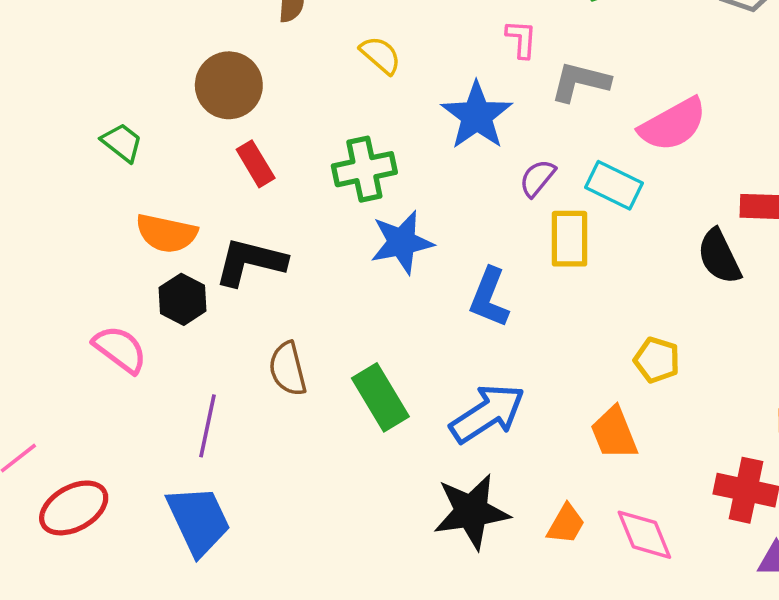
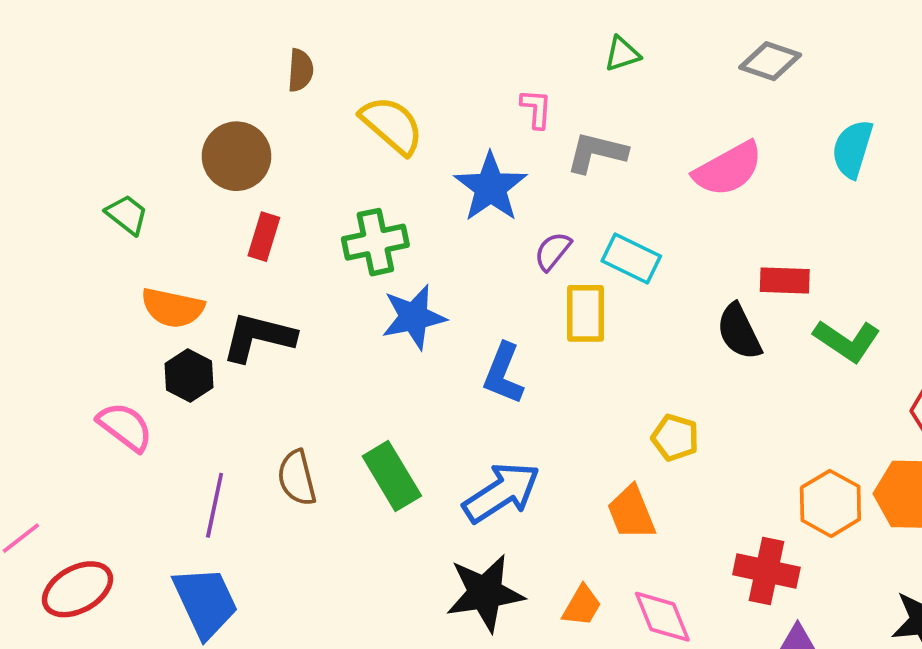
yellow semicircle: (380, 55) -> (392, 125), size x1.5
pink semicircle: (673, 125) -> (728, 169), moved
red rectangle: (256, 164) -> (264, 237), turned 48
brown semicircle: (288, 369) -> (297, 478), moved

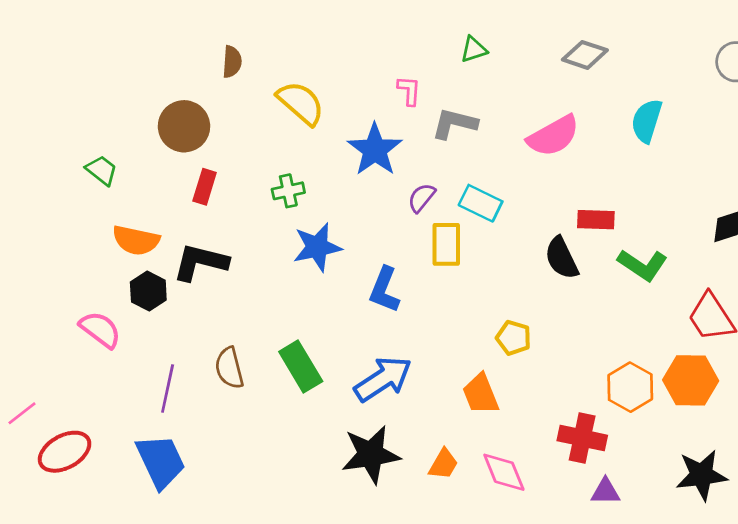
green cross: (375, 242) -> (288, 191), size x0.7

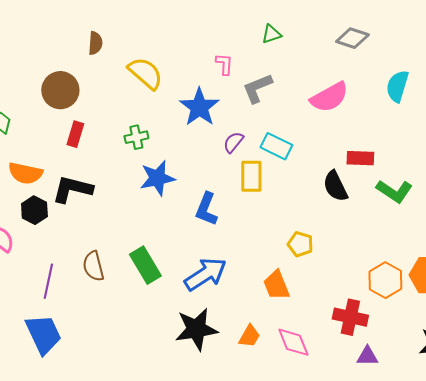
gray L-shape: (454, 124) -> (257, 88), turned -36

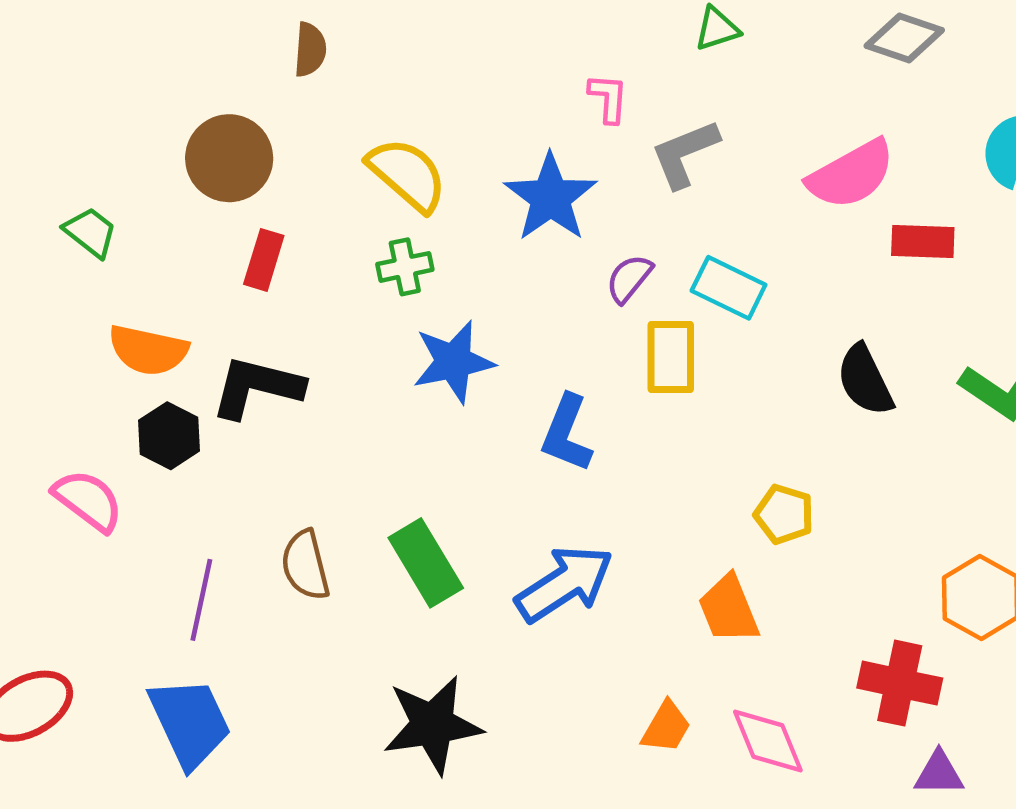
yellow semicircle: (145, 73) -> (407, 174), moved
red rectangle: (360, 158) -> (923, 241), moved
black star: (196, 329) -> (433, 725), moved

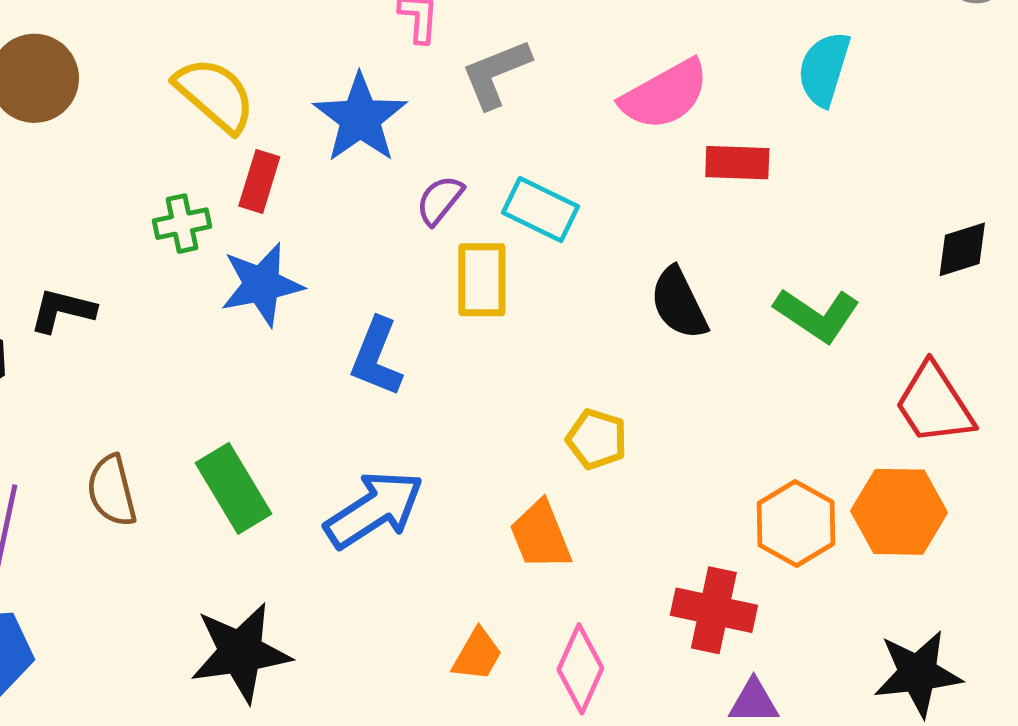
red rectangle: (264, 260) -> (259, 181), moved
green cross: (405, 267) -> (182, 224), moved
black L-shape: (257, 387) -> (63, 310), size x0.7
pink diamond: (768, 741) -> (580, 669), turned 46

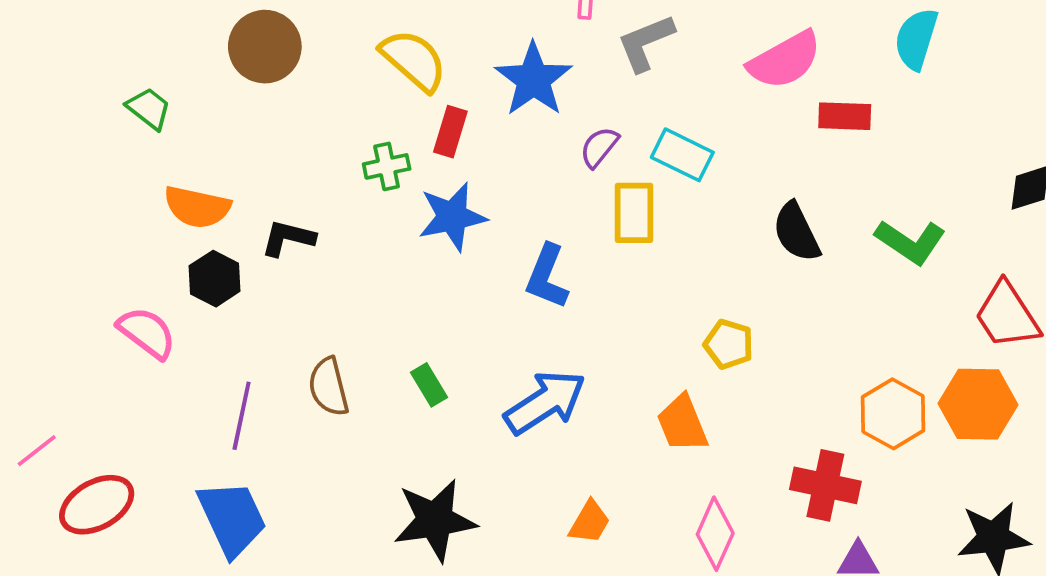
green rectangle: (234, 488) -> (429, 385), size x0.6
orange trapezoid: (477, 655) -> (590, 522), moved

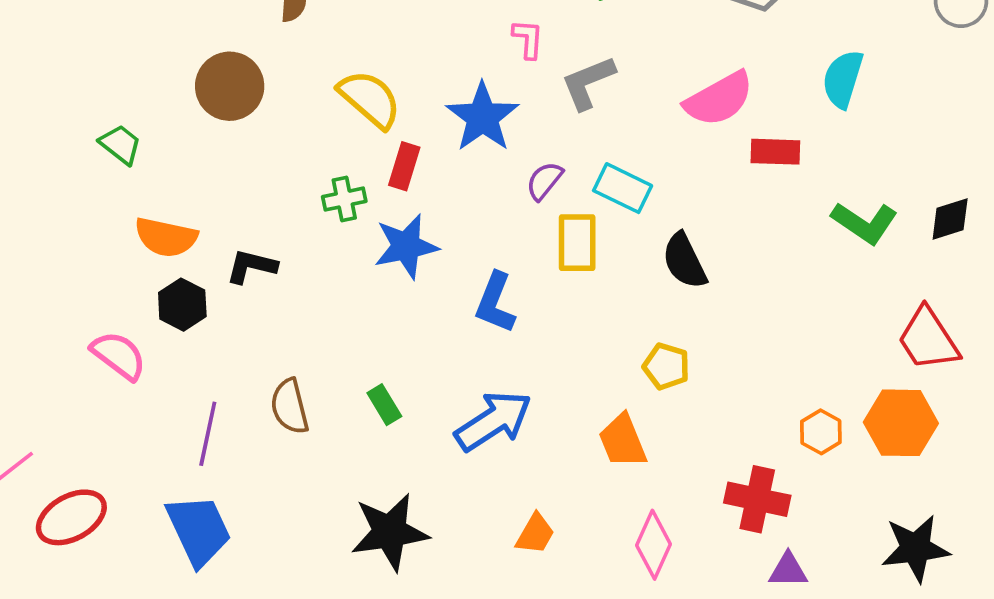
black semicircle: (796, 232) -> (684, 261), moved
green L-shape: (910, 242) -> (865, 223), moved
orange hexagon: (893, 414) -> (821, 432), size x0.7

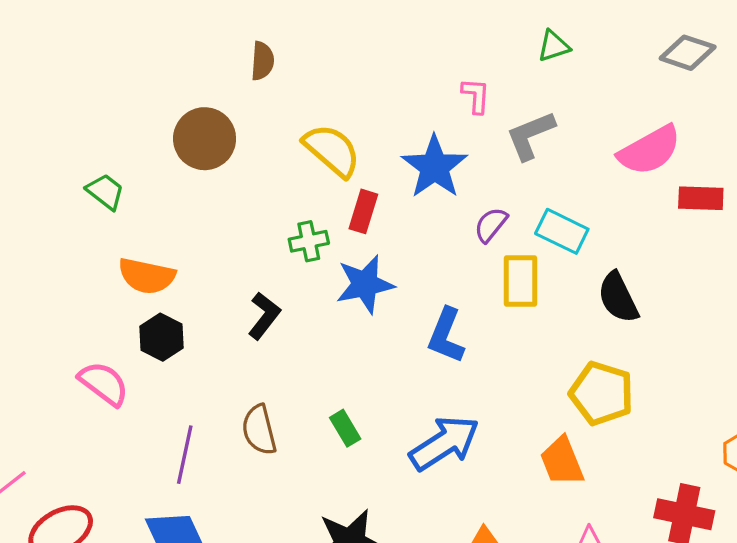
black L-shape: (251, 266) -> (264, 316), moved, turned 114
yellow pentagon: (666, 366) -> (602, 393), size x1.5

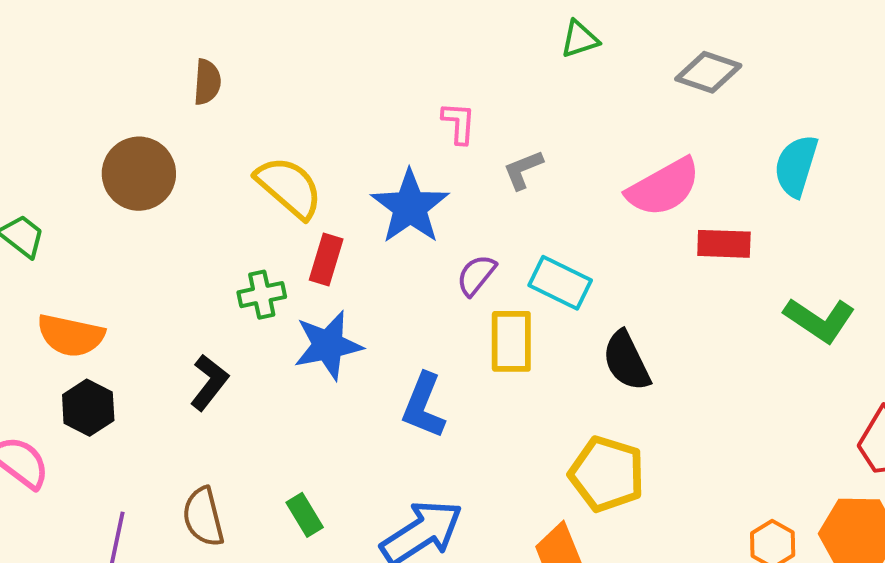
green triangle: (554, 46) -> (580, 39), moved
gray L-shape: (530, 135) -> (523, 170), size x0.7

